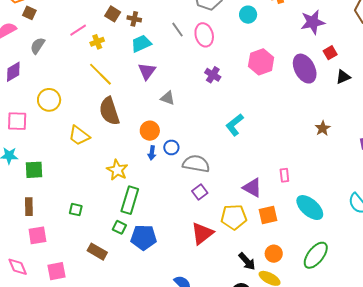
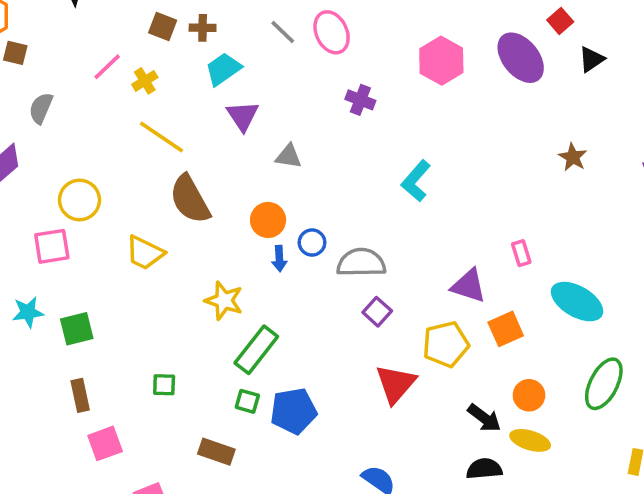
pink square: (17, 121) -> (52, 246), moved
green rectangle: (130, 200) -> (256, 350), turned 32

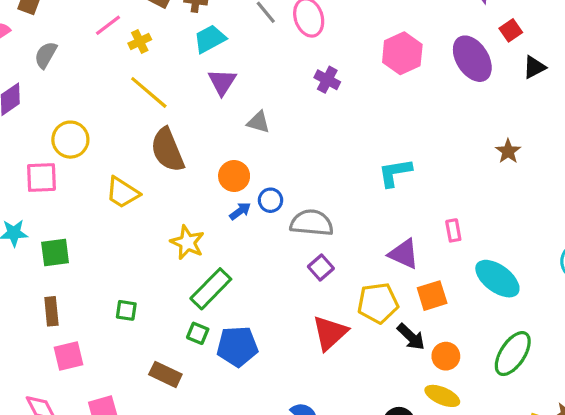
cyan L-shape: (416, 181) -> (395, 173), moved, turned 33
blue arrow: (279, 259) -> (240, 211), turned -130
black arrow: (484, 418) -> (411, 337), moved

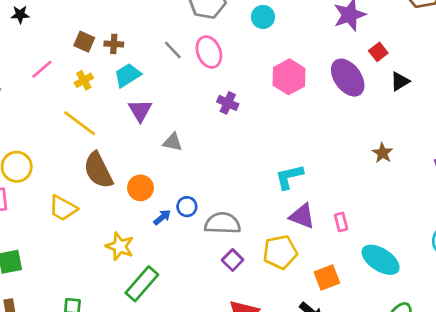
yellow cross: (140, 41) -> (84, 80), moved
orange circle: (234, 176) -> (141, 188), moved
purple triangle: (404, 254) -> (302, 216), moved
yellow pentagon: (378, 303) -> (280, 252), moved

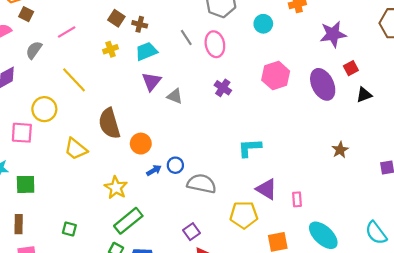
pink line: (42, 69) -> (67, 32), moved
yellow line: (80, 123) -> (74, 80), moved
gray triangle: (173, 142) -> (175, 96), moved
cyan L-shape: (289, 177) -> (250, 148), moved
purple square: (233, 260) -> (191, 232), moved

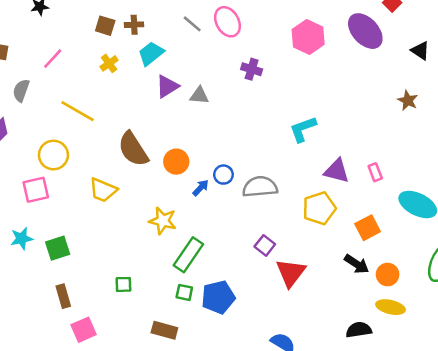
purple triangle: (151, 81) -> (167, 86), turned 36
black triangle: (364, 95) -> (420, 51), moved, turned -49

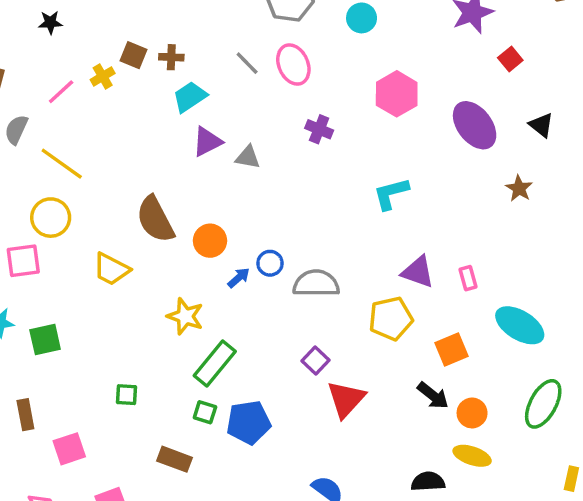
purple ellipse: (365, 31) -> (475, 125), moved
yellow cross: (109, 63) -> (103, 76), moved
yellow line: (78, 111) -> (62, 164), moved
cyan L-shape: (303, 129) -> (391, 194), moved
brown rectangle: (63, 296) -> (25, 415), moved

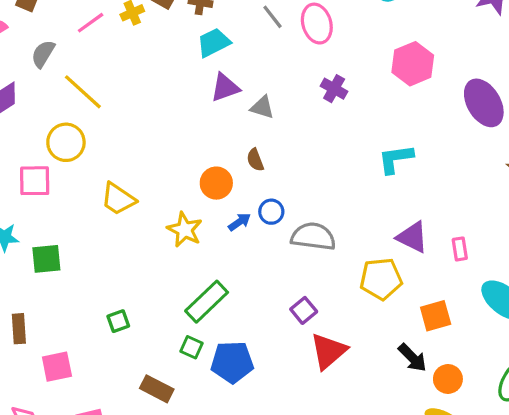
brown semicircle: (155, 219) -> (255, 160), moved, size x0.5
yellow star: (185, 316) -> (185, 230), moved
green square: (127, 395) -> (118, 321), turned -30

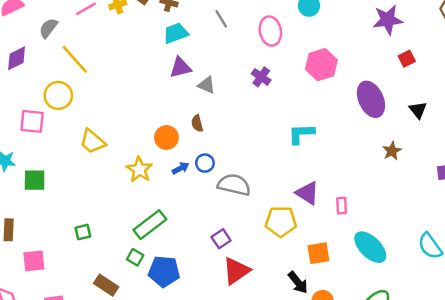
pink ellipse: (317, 24) -> (270, 31), moved

